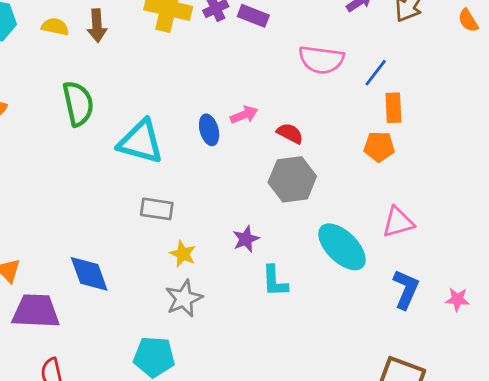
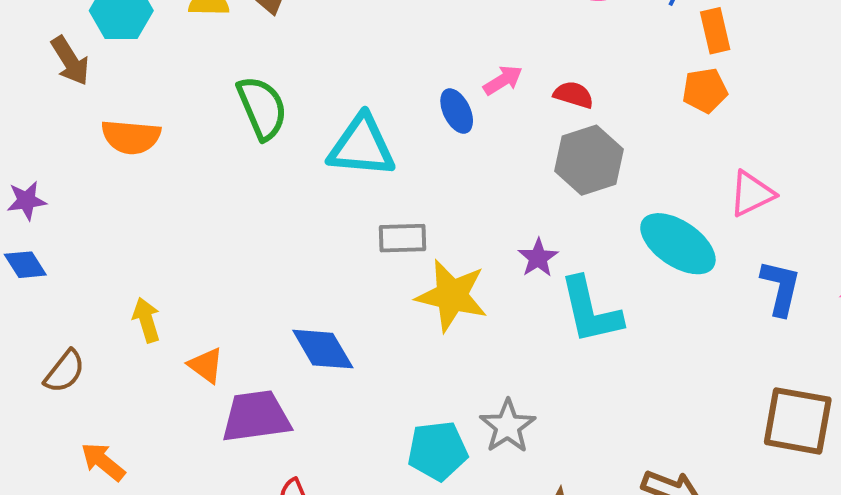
yellow star: (183, 254) -> (452, 296), size x1.8
cyan L-shape: (275, 281) -> (591, 311), size x1.5
gray star: (184, 298) -> (508, 426), moved

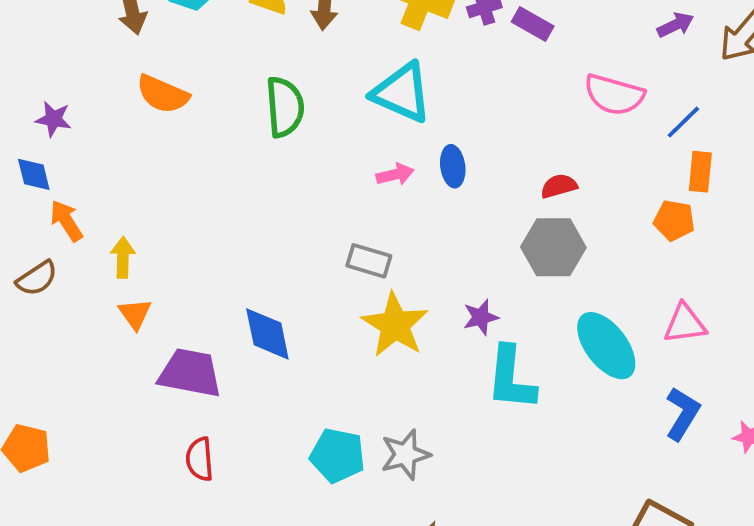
pink arrow: (503, 80) -> (395, 174), moved
red semicircle: (574, 95) -> (559, 186), turned -51
cyan triangle: (362, 146) -> (402, 93), moved
orange triangle: (206, 365) -> (135, 314), moved
orange arrow: (103, 462) -> (66, 221), moved

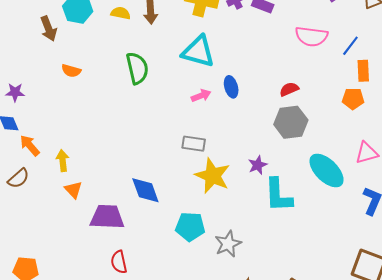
orange semicircle: (163, 94) -> (71, 71), size x0.7
cyan pentagon: (338, 455) -> (190, 227), moved

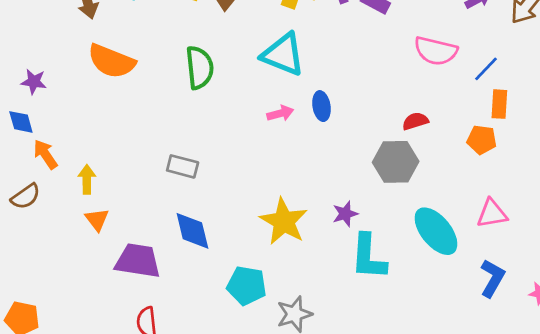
orange semicircle: (71, 71) -> (111, 61), size x1.8
red semicircle: (289, 89) -> (415, 121), moved
gray rectangle: (194, 144) -> (183, 166), moved

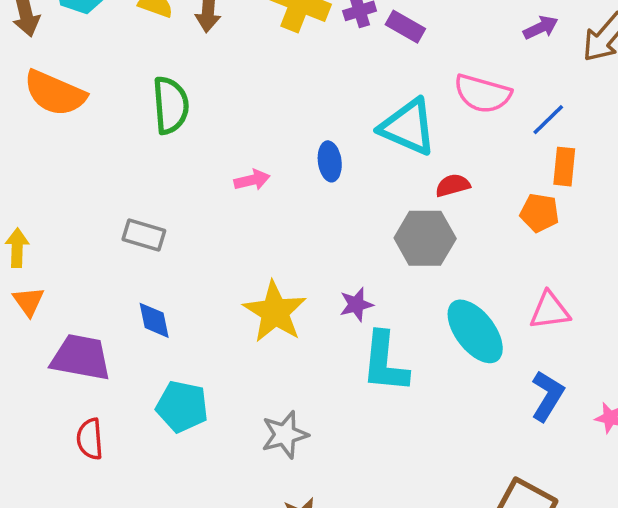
cyan triangle: (283, 54) -> (408, 127), moved
pink arrow: (280, 113) -> (252, 180), moved
blue diamond: (192, 231) -> (154, 320), size x0.7
cyan pentagon: (247, 286) -> (182, 407), moved

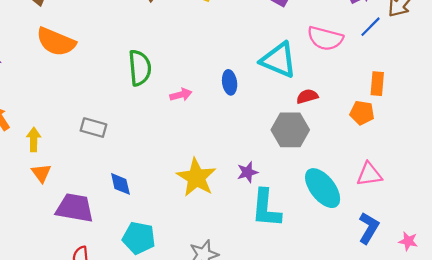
green semicircle: (171, 105) -> (140, 68), moved
blue line: (548, 120) -> (370, 27), moved
gray rectangle: (144, 235) -> (93, 128), moved

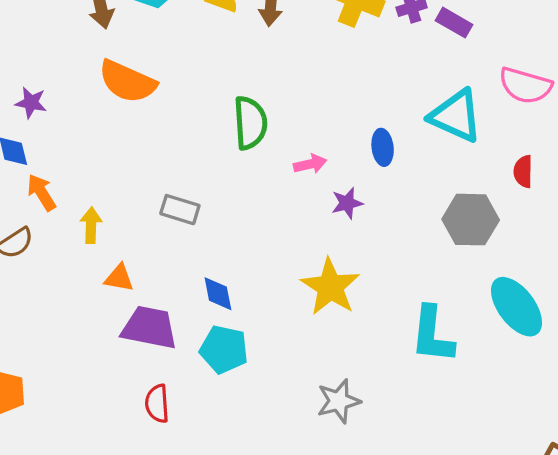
red semicircle: (307, 96) -> (523, 172), moved, turned -75
purple star: (247, 172) -> (347, 203), moved
orange triangle: (41, 173) -> (119, 278), moved, turned -45
cyan pentagon: (139, 238) -> (224, 349), moved

